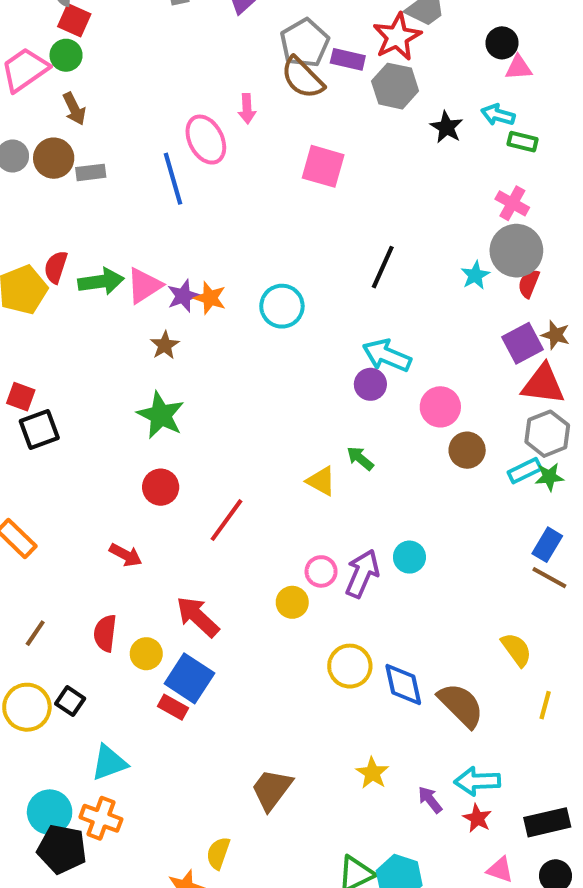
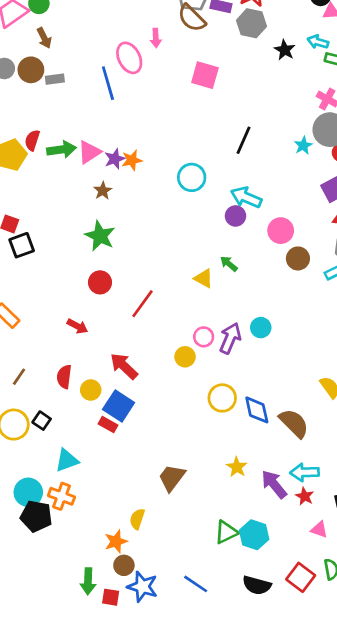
orange star: (210, 298) -> (132, 160), turned -30
cyan circle: (282, 306) -> (192, 177), moved
purple arrow: (430, 800) -> (274, 484), size x1.6

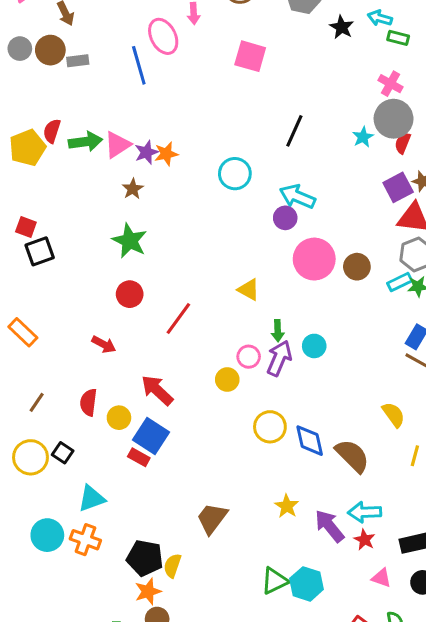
pink circle: (281, 231) -> (314, 259), moved, size x1.4
green arrow: (229, 264) -> (278, 331), moved, turned -132
black pentagon: (36, 516) -> (145, 558), moved

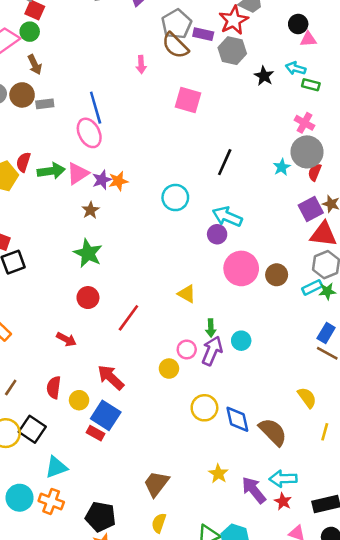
pink ellipse: (163, 36) -> (89, 133), moved
black square: (63, 453) -> (32, 429), size x1.5
yellow semicircle: (172, 566) -> (159, 523), moved

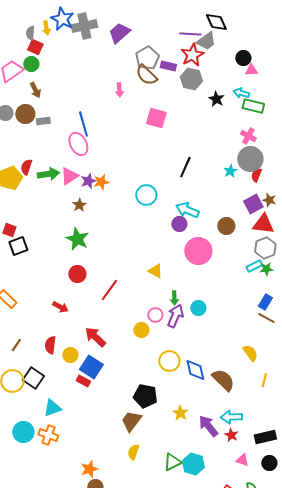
green rectangle: (311, 85) -> (253, 106), size x1.5
brown circle: (277, 275) -> (226, 226), moved
black pentagon: (101, 517) -> (145, 396), moved

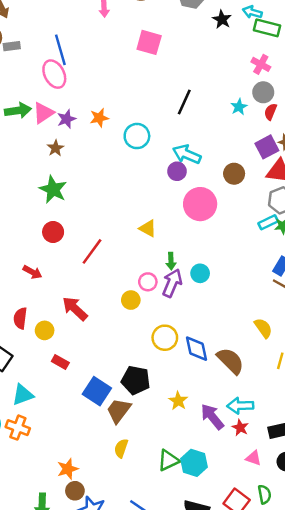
gray circle: (250, 159) -> (263, 92), size x0.7
orange star: (101, 182) -> (99, 118), moved
blue square: (91, 367) -> (97, 391), moved

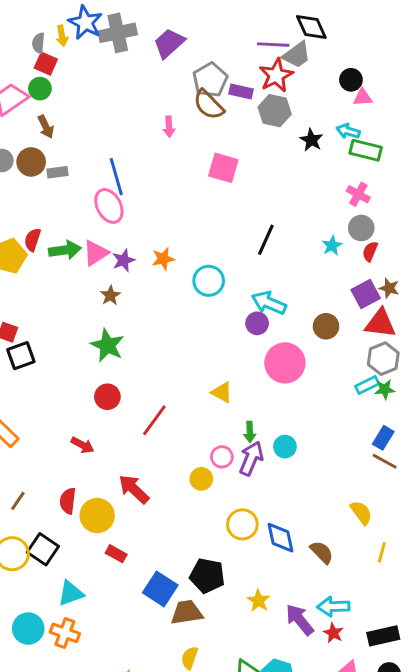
yellow circle: (45, 330) -> (97, 516), size x1.5
brown semicircle: (230, 361) -> (322, 552), size x0.7
brown trapezoid: (119, 411) -> (187, 612), turned 44

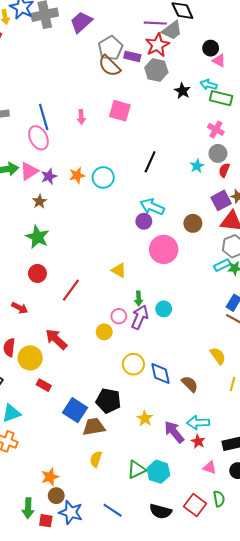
pink triangle: (363, 97) -> (219, 61), turned 32
pink arrow: (169, 127) -> (81, 117), moved
cyan circle: (209, 281) -> (103, 177), moved

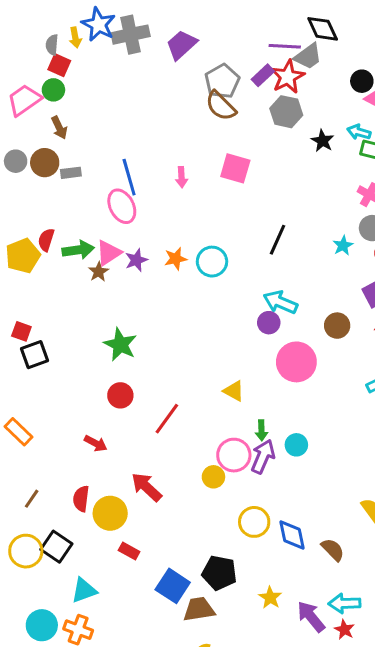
purple rectangle: (132, 56) -> (263, 75), moved, turned -56
brown star: (40, 201) -> (99, 272), moved
pink circle: (119, 316) -> (234, 455), size x1.5

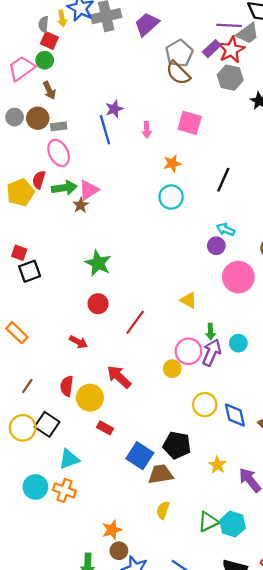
pink ellipse: (122, 206) -> (59, 153), moved
orange star: (176, 259) -> (172, 163), moved
purple star: (136, 260) -> (114, 109), moved
cyan arrow: (280, 302) -> (226, 230), size x0.7

